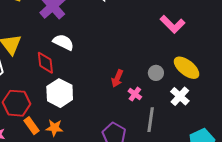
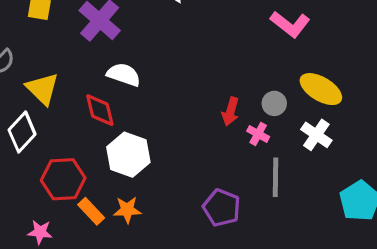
red arrow: (117, 78) -> (231, 111), moved
pink cross: (135, 94) -> (258, 134), moved

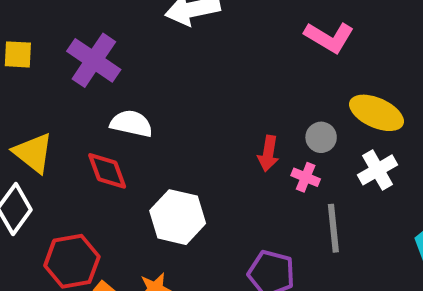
white cross: (316, 135) -> (378, 170), turned 32
white hexagon: (128, 155) -> (178, 217), moved

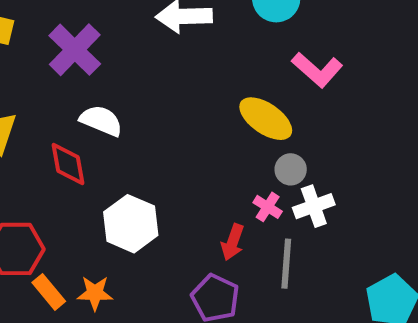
yellow ellipse: (377, 113) -> (266, 119), moved
red arrow: (268, 153) -> (233, 242), moved
white cross: (378, 170) -> (314, 206), moved

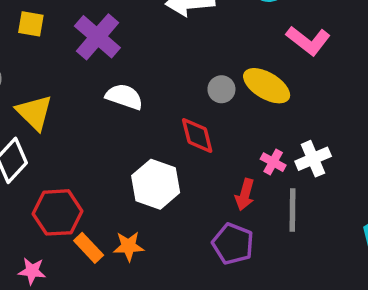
red diamond: (68, 164) -> (197, 136), moved
gray circle: (291, 169) -> (221, 89), moved

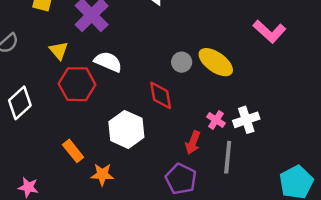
pink L-shape: (308, 41) -> (269, 31), moved
yellow triangle: (34, 112) -> (59, 51), moved, size x0.7
red hexagon: (58, 212) -> (77, 84), moved
orange rectangle: (89, 248) -> (73, 151), moved

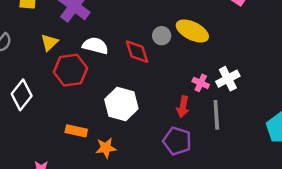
yellow triangle: (59, 51) -> (49, 42), turned 36
red diamond: (161, 95) -> (137, 52), moved
orange rectangle: (73, 151) -> (76, 131), turned -30

